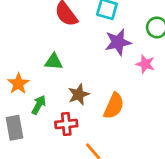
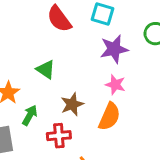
green triangle: (54, 62) -> (46, 69), turned 30
pink star: (145, 64) -> (115, 85), moved

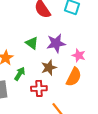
purple star: (114, 49) -> (56, 43), moved

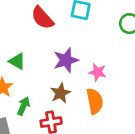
green triangle: (32, 43) -> (17, 61), moved
orange semicircle: (74, 77) -> (95, 101), turned -30

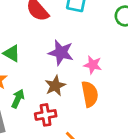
purple star: (66, 60) -> (61, 53), turned 30

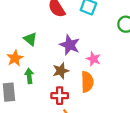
green arrow: (18, 99) -> (29, 76), turned -40
red cross: (46, 115) -> (60, 96), moved

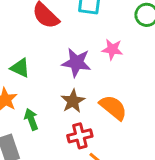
pink star: (93, 59) -> (112, 49), moved
orange semicircle: (87, 82) -> (113, 108), turned -36

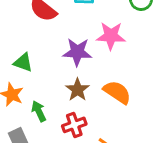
pink star: (112, 49) -> (111, 36), size x1.4
red cross: (80, 136) -> (74, 125), moved

